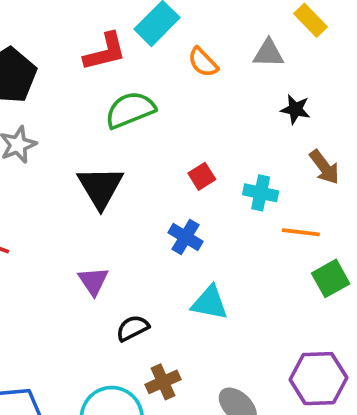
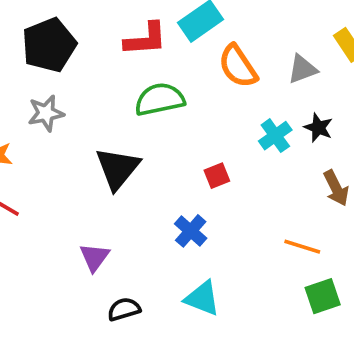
gray triangle: (269, 53) -> (302, 69), turned -32
orange semicircle: (203, 62) -> (238, 66), size x1.4
cyan cross: (261, 193) -> (275, 136), moved, turned 32

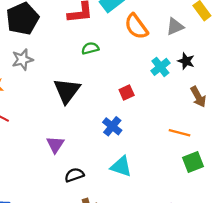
green semicircle: (160, 99) -> (90, 48), size x0.6

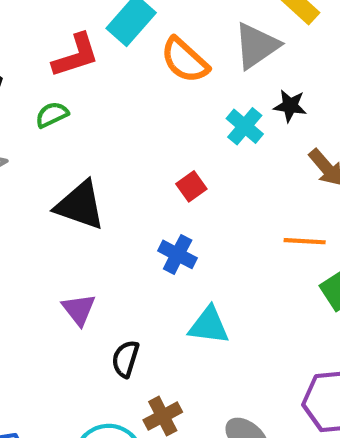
gray triangle: (175, 26) -> (256, 46), size x1.4
green semicircle: (90, 48) -> (52, 115), moved
black triangle: (67, 91) -> (80, 205), turned -36
black semicircle: (74, 175) -> (125, 359), turned -42

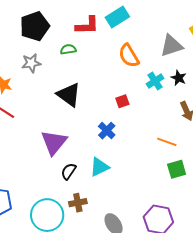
orange semicircle: (185, 60) -> (129, 56), moved
purple triangle: (79, 310) -> (54, 142), size x1.6
cyan triangle: (209, 325) -> (99, 167), moved, turned -50

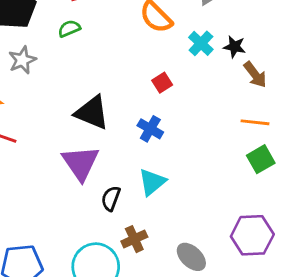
black star: (179, 78) -> (235, 47), moved
black triangle: (69, 95) -> (92, 113), moved
orange line: (167, 142) -> (255, 122), moved

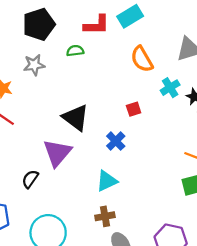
black semicircle: (111, 198) -> (30, 179), moved
brown cross: (134, 239) -> (105, 216), moved

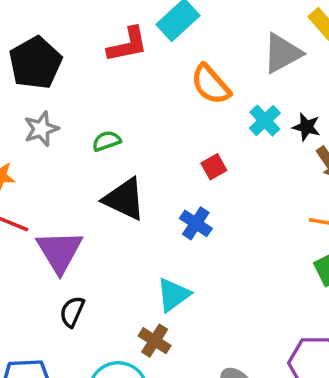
green semicircle: (75, 51) -> (106, 141), moved
purple triangle: (57, 153) -> (59, 251), moved
cyan triangle: (107, 181) -> (173, 295), moved
brown cross: (105, 216) -> (155, 341), moved, turned -36

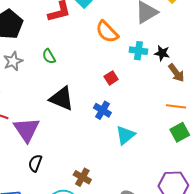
cyan cross: (265, 121) -> (138, 51), turned -36
green semicircle: (106, 141) -> (49, 56), moved, turned -98
cyan triangle: (173, 295) -> (125, 135), moved

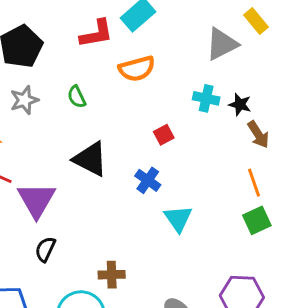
orange semicircle: (107, 32) -> (137, 69), moved, turned -65
orange line: (176, 106) -> (254, 183), turned 60
cyan triangle: (125, 135) -> (178, 219), turned -30
brown cross: (82, 177) -> (112, 275), turned -36

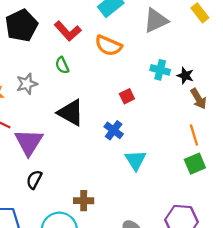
red L-shape: (96, 34) -> (68, 31), moved, turned 56
gray triangle: (222, 44) -> (156, 20), moved
orange semicircle: (137, 69) -> (108, 46), turned 36
gray star: (24, 100) -> (27, 84), moved

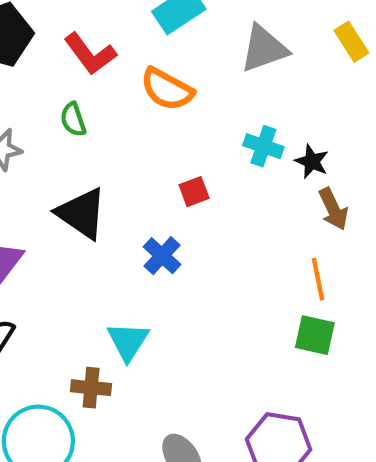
cyan triangle: (136, 160) -> (128, 341), moved
green square: (195, 164) -> (315, 335), turned 30

